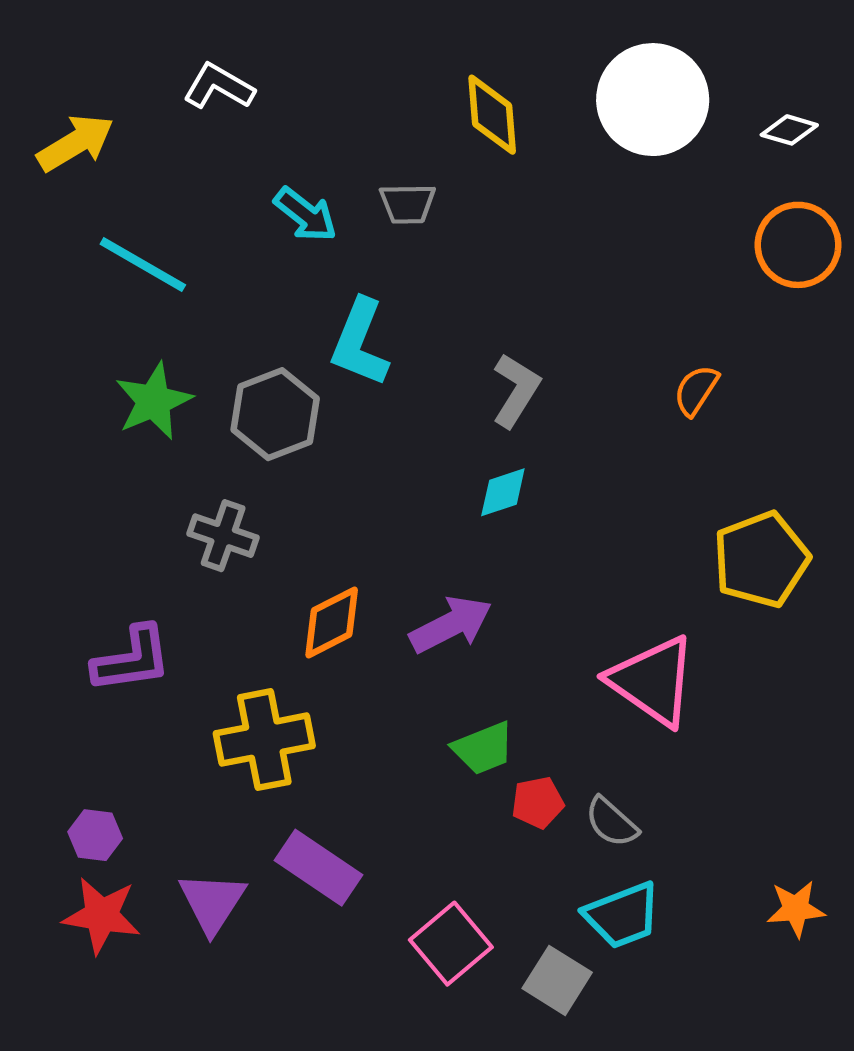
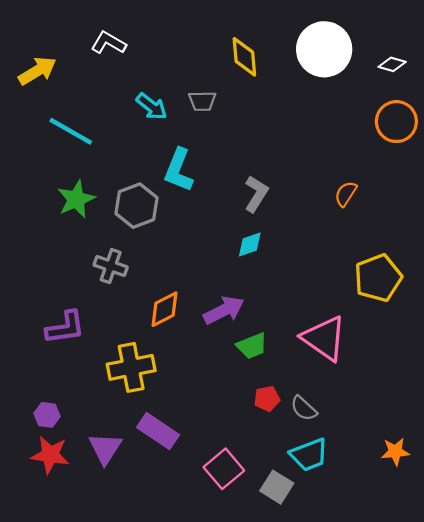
green trapezoid: (483, 748) -> (252, 346), moved

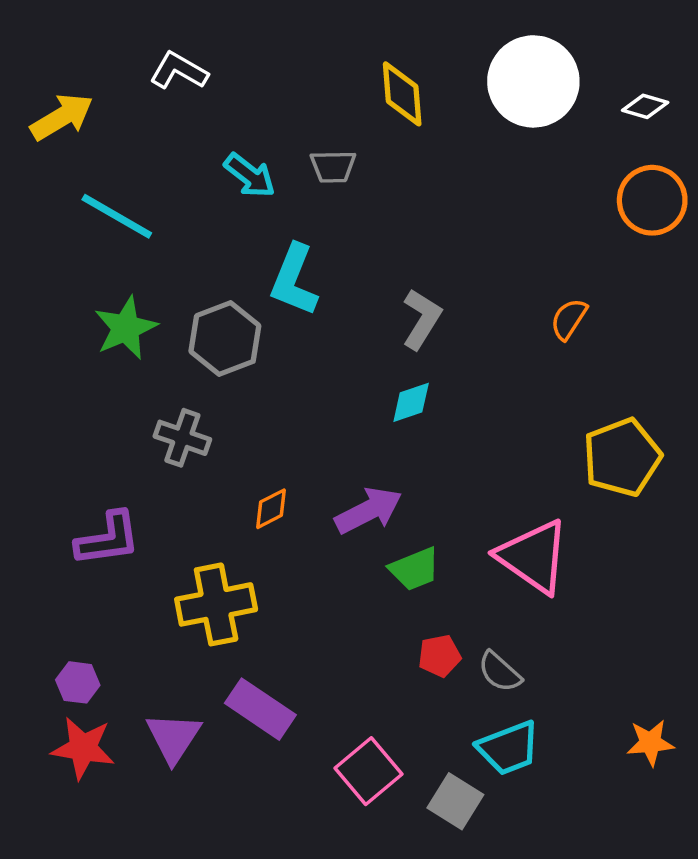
orange diamond: (165, 309) -> (271, 509), size x0.7

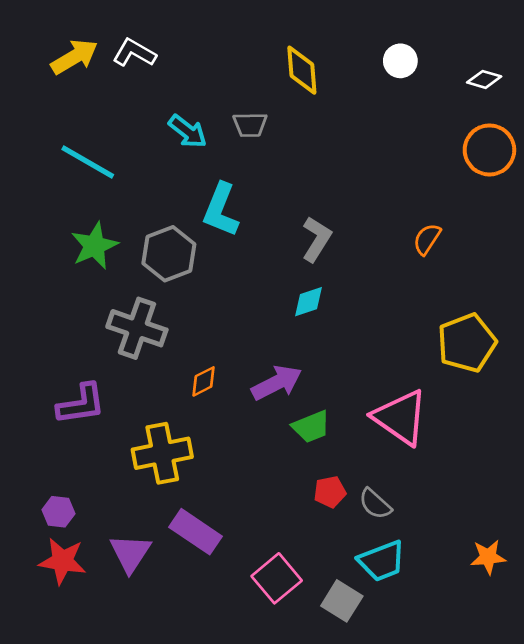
white circle: (533, 81) -> (400, 61), size x0.5
yellow arrow: (62, 117) -> (74, 57), moved
gray cross: (182, 438) -> (137, 328), size x1.4

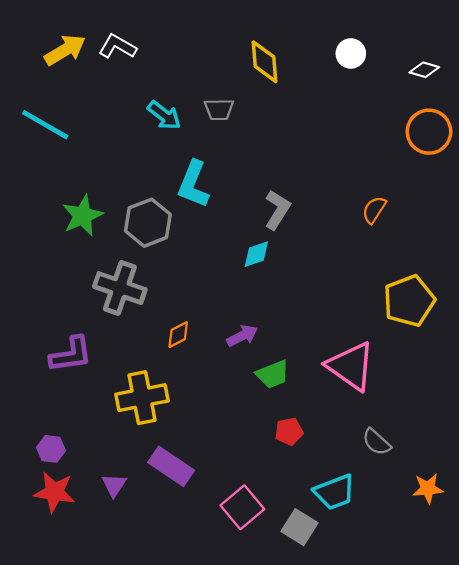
cyan line: (88, 162) -> (45, 125), moved
cyan diamond: (309, 302) -> (256, 254), moved
purple arrow: (277, 383) -> (242, 336), size x0.7
gray semicircle: (375, 504) -> (376, 442), moved
purple triangle: (130, 553) -> (114, 485), size x0.7

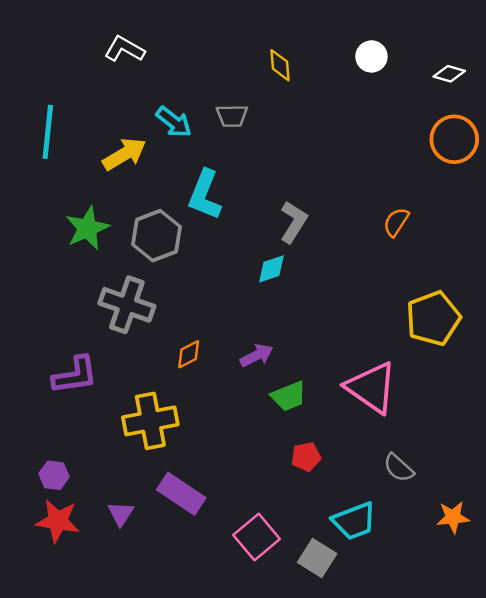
yellow arrow: (65, 50) -> (124, 154), moved
yellow diamond: (264, 62) -> (280, 65), size x0.7
cyan line: (45, 125) -> (48, 132), turned 66

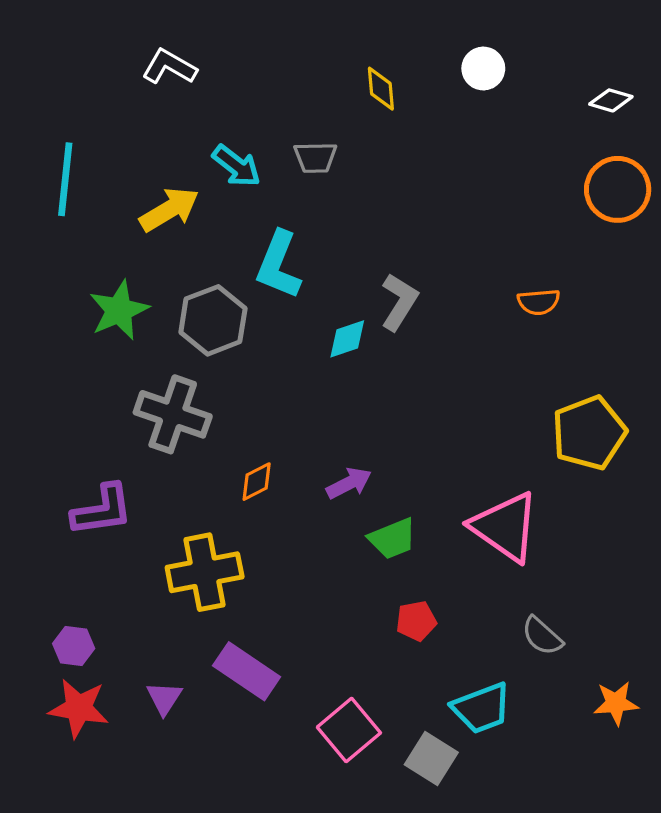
white circle: (371, 56) -> (483, 69), moved
orange semicircle: (396, 222) -> (539, 302), turned -128
cyan diamond: (271, 269) -> (347, 339), moved

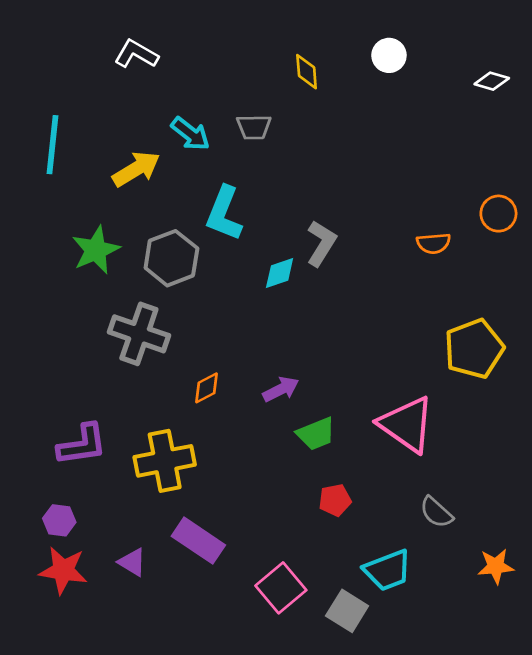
orange circle: (618, 189) -> (498, 214), moved, size x0.7
purple L-shape: (102, 510) -> (82, 445), moved
purple triangle: (164, 698) -> (132, 562), turned -32

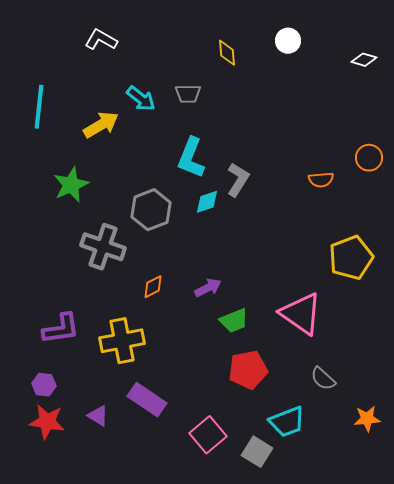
cyan L-shape: (224, 214) -> (191, 158), moved
gray hexagon: (171, 258) -> (151, 210), moved
red pentagon: (335, 500) -> (248, 370), size x1.6

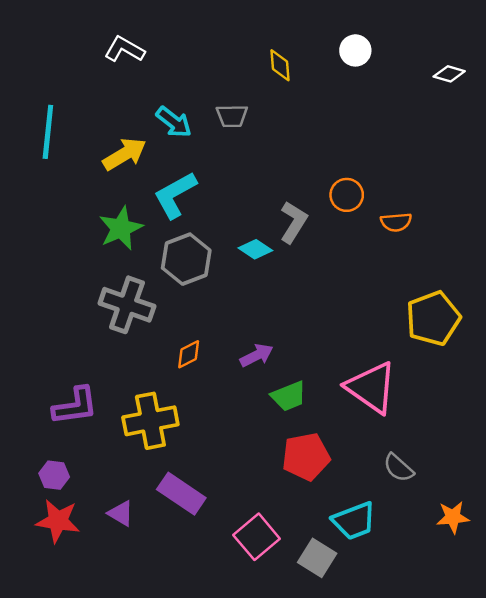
cyan L-shape: (191, 158) -> (175, 195), moved, turned 39
orange circle: (369, 158) -> (347, 195), moved
green star: (71, 185) -> (121, 228), moved
cyan diamond: (207, 202) -> (255, 249), turned 52

